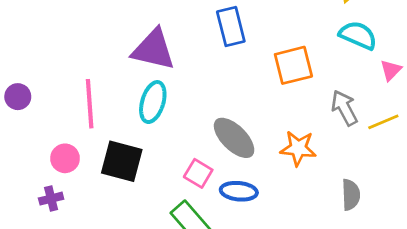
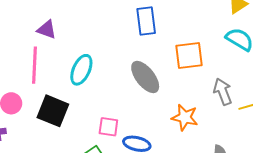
purple triangle: (153, 50) -> (47, 30), moved, size x0.6
gray ellipse: (234, 138) -> (145, 77), moved
pink square: (198, 173) -> (108, 127), turned -30

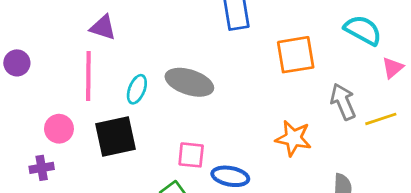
cyan ellipse: (81, 70) -> (137, 89), moved, size x0.7
gray ellipse: (145, 77) -> (189, 82), moved, turned -32
black square: (53, 111) -> (116, 136), turned -32

